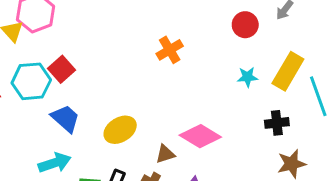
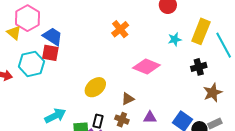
red square: (62, 69) -> (50, 53), turned -30
blue trapezoid: (65, 119) -> (53, 37), moved
pink diamond: (200, 136) -> (146, 67), moved

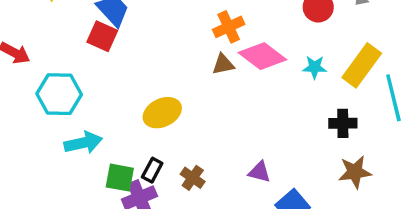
cyan hexagon: (31, 64) -> (59, 94), moved
pink diamond: (146, 67) -> (262, 56), moved
brown triangle: (128, 99) -> (223, 64), moved
purple triangle: (150, 117) -> (259, 172), moved

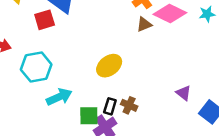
red square: (102, 36) -> (45, 20), moved, turned -30
purple triangle: (259, 172) -> (183, 93), turned 35
brown cross: (193, 178) -> (129, 105), moved

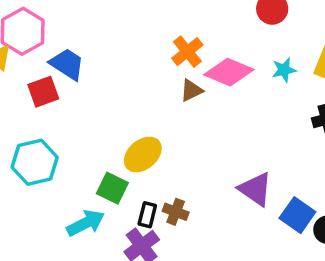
purple triangle: (183, 93) -> (255, 189), size x1.5
cyan arrow: (59, 97) -> (86, 223), moved
green square: (89, 116) -> (112, 188), moved, turned 30

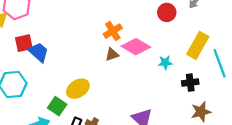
blue trapezoid: (67, 64) -> (38, 52), moved
cyan star: (284, 70) -> (165, 63), moved

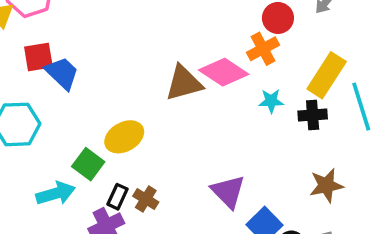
orange cross: (113, 31) -> (263, 49), moved
brown triangle: (112, 54) -> (184, 83), size x1.6
black cross: (190, 83) -> (313, 115), moved

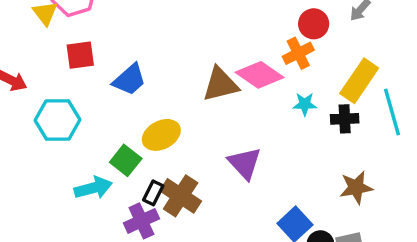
blue trapezoid: (62, 73) -> (129, 80), moved, turned 93
purple triangle: (228, 192) -> (245, 163), moved
brown cross: (146, 199) -> (181, 196), size x1.6

